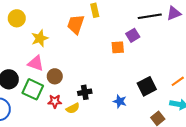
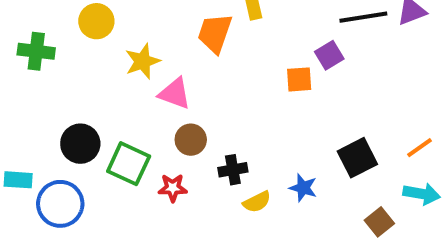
pink triangle: (36, 63) -> (175, 93), moved
brown circle: (55, 76) -> (191, 140), moved
yellow semicircle: (73, 108) -> (257, 202), moved

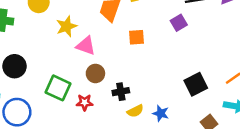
orange square: (299, 79) -> (137, 37), moved
black circle: (80, 144) -> (15, 66), moved
blue star: (303, 188) -> (161, 113), moved

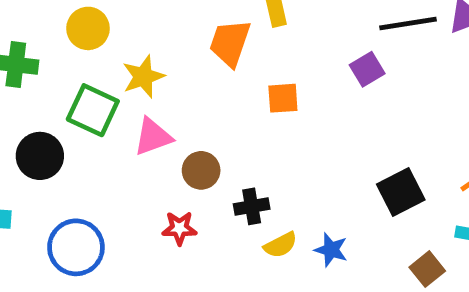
pink triangle: (86, 46) -> (153, 137), moved, turned -40
green square: (58, 88) -> (93, 110), moved
blue circle: (17, 112) -> (76, 247), moved

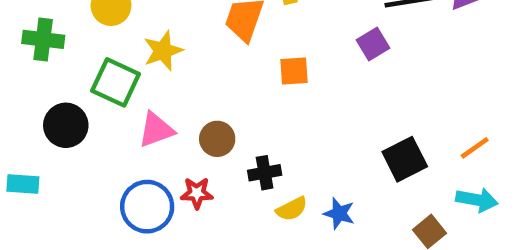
pink triangle: (153, 137) -> (156, 130), moved
blue circle: (76, 247) -> (147, 207), moved

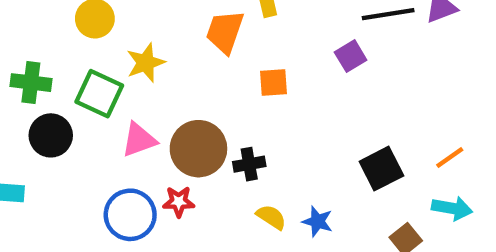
green cross: (43, 39) -> (31, 83), moved
brown circle: (217, 139) -> (198, 149), size x1.6
black cross: (265, 173) -> (249, 164), moved
yellow semicircle: (292, 209) -> (271, 217), turned -120

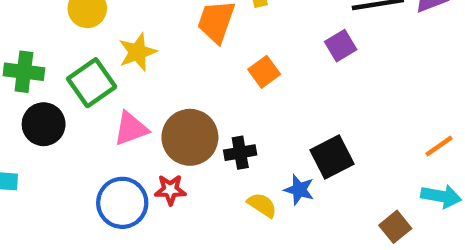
orange square: (273, 83) -> (264, 72), turned -32
green square: (99, 94) -> (92, 83), turned 30
black square: (381, 169) -> (332, 157), moved
blue star: (318, 221) -> (299, 190), moved

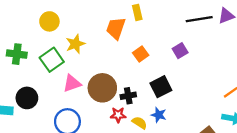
purple square: (341, 46) -> (180, 51), moved
black circle: (44, 124) -> (27, 98), moved
black square: (332, 157) -> (161, 87), moved
red star: (170, 190) -> (118, 115), moved

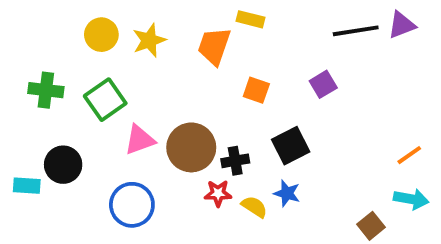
yellow rectangle: (137, 12) -> (251, 19), turned -63
yellow star: (75, 44) -> (149, 40), moved
orange square: (141, 54) -> (256, 90), turned -35

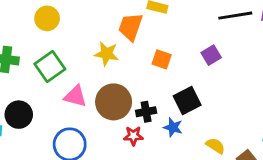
yellow star: (149, 40) -> (106, 54), moved, turned 30
pink triangle: (140, 140) -> (75, 96), turned 35
blue star: (287, 193) -> (173, 127), moved
yellow semicircle: (254, 207) -> (215, 146), moved

